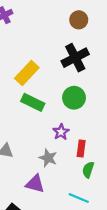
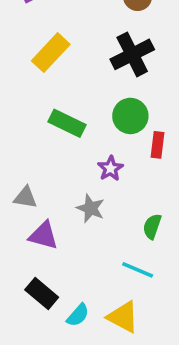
yellow rectangle: (27, 73) -> (51, 53), moved
red rectangle: (81, 148) -> (158, 145), moved
purple triangle: (35, 184) -> (43, 235), moved

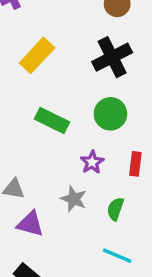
red rectangle: (158, 145) -> (135, 164), moved
green semicircle: (152, 226) -> (115, 209), moved

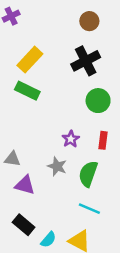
green circle: (110, 114) -> (98, 101), moved
green rectangle: (52, 121) -> (27, 91), moved
green semicircle: (115, 209) -> (88, 174), size x1.5

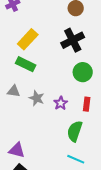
gray triangle: (12, 159) -> (14, 91), moved
gray star: (57, 166) -> (37, 98), moved
purple triangle: (25, 185) -> (17, 150), moved

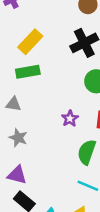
green rectangle: (26, 64) -> (28, 72), turned -36
gray star: (37, 98) -> (18, 138), moved

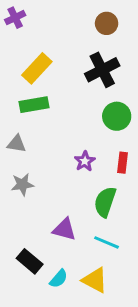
gray star: (18, 138) -> (22, 184), turned -30
purple triangle: (17, 175) -> (64, 229), moved

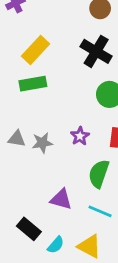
black cross: (102, 70) -> (96, 51), turned -32
gray triangle: (17, 144) -> (17, 139), moved
gray star: (22, 184) -> (42, 143), moved

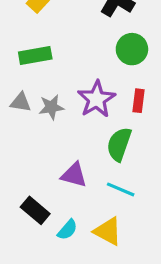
green rectangle: (33, 84) -> (35, 56), moved
purple star: (80, 136) -> (96, 99), size x1.6

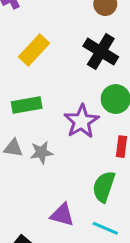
purple star: (96, 99) -> (82, 121), moved

